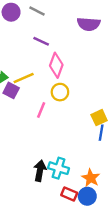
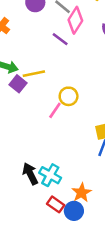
pink diamond: (56, 65) -> (75, 20), moved
pink line: (41, 110) -> (55, 110), moved
black arrow: (40, 171) -> (30, 174), turned -48

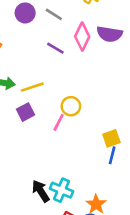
pink diamond: (75, 20) -> (82, 37), moved
purple square: (18, 84) -> (26, 112), moved, turned 30

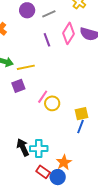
gray line: (54, 14) -> (49, 14), turned -64
purple line: (55, 48) -> (47, 40), turned 32
yellow circle: (71, 106) -> (52, 103), moved
cyan cross: (62, 190) -> (39, 149), turned -30

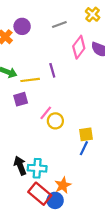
purple circle: (27, 10) -> (22, 26), moved
purple line: (47, 40) -> (52, 70), moved
red rectangle: (43, 172) -> (40, 194), size x1.5

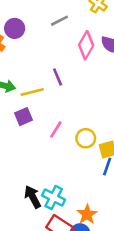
yellow circle: (55, 121) -> (86, 138), moved
cyan cross: (37, 168) -> (54, 198), turned 30

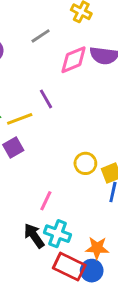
pink diamond: (86, 45) -> (74, 60), turned 44
pink line: (56, 129) -> (46, 201), moved
orange star: (87, 214) -> (97, 248), turned -30

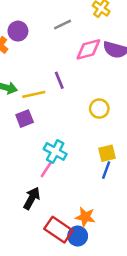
yellow circle: (85, 163) -> (99, 109), moved
cyan cross: (58, 234) -> (55, 152), moved
black arrow: (34, 236) -> (32, 198), turned 55

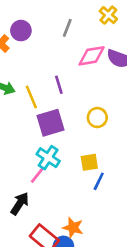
gray line: (63, 25) -> (67, 28), turned -48
yellow line: (34, 94) -> (31, 97), turned 75
purple square: (25, 119) -> (51, 123), moved, size x1.5
yellow square: (107, 153) -> (89, 162), moved

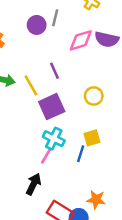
purple circle: (21, 31) -> (37, 25), moved
blue line: (99, 181) -> (81, 154), moved
orange star: (73, 228) -> (96, 200), moved

